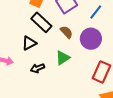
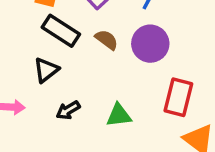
green triangle: (63, 58) -> (119, 115), moved, turned 35

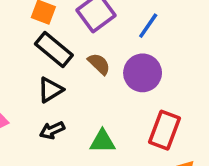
black triangle: (46, 70) -> (50, 90), moved

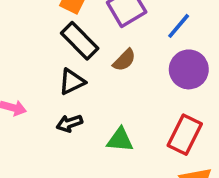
brown semicircle: (99, 64) -> (124, 60), turned 85
purple circle: (143, 73) -> (189, 69), moved

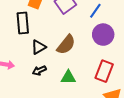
black rectangle: (80, 41) -> (23, 23), moved, turned 45
brown semicircle: (124, 60) -> (66, 45), moved, size x1.5

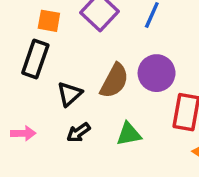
black rectangle: (23, 23) -> (35, 59), turned 35
purple circle: (103, 35) -> (157, 73), moved

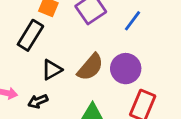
black arrow: (78, 132) -> (38, 101), moved

